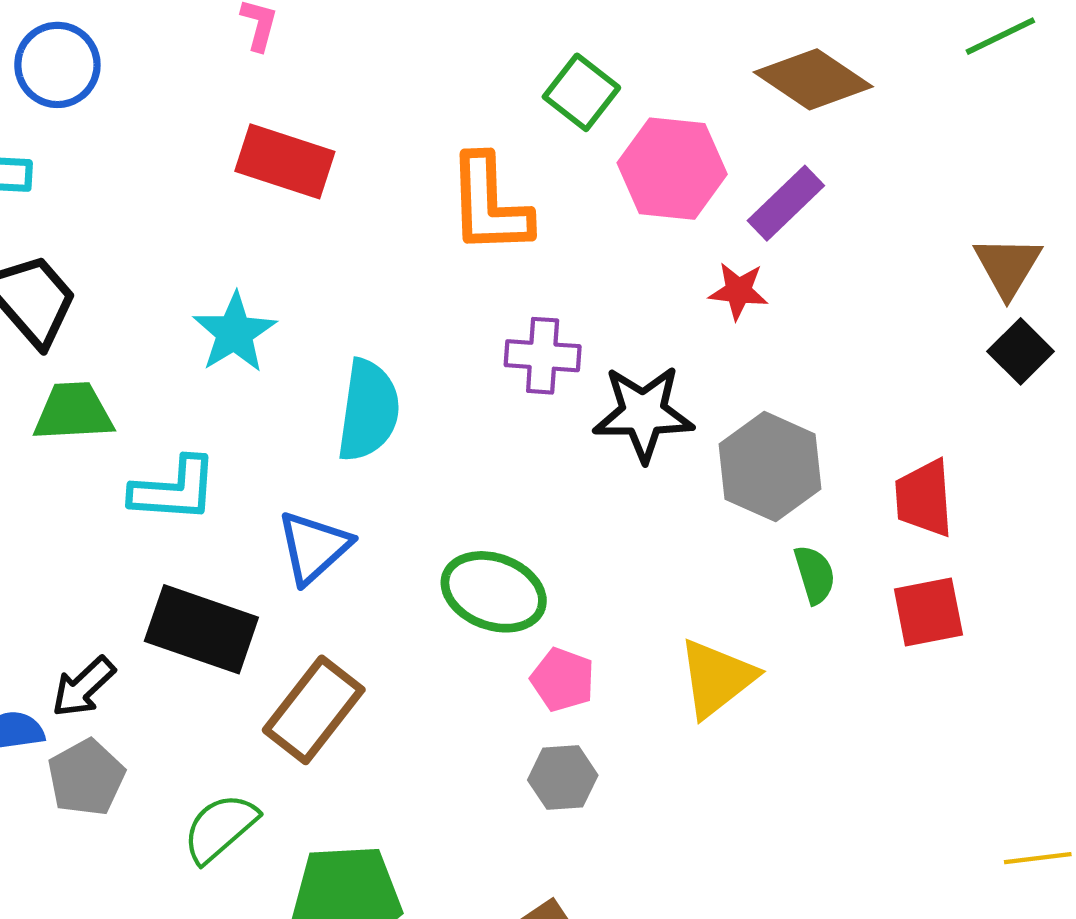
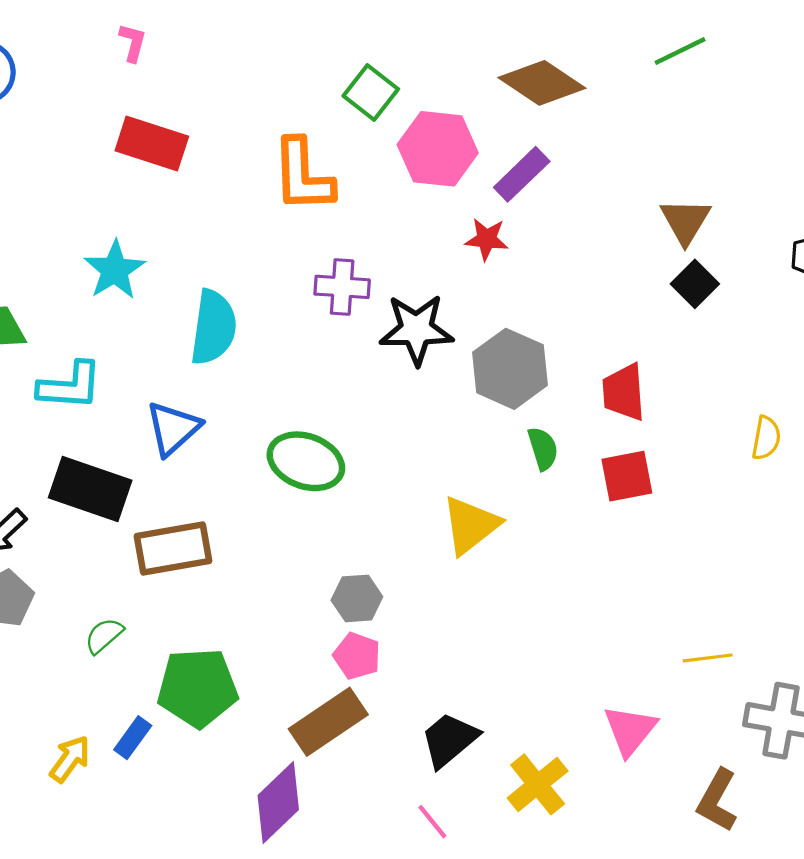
pink pentagon: (563, 680) -> (357, 656), moved
brown rectangle: (314, 710) -> (173, 548), turned 42
green semicircle: (220, 828) -> (104, 636), size x0.7

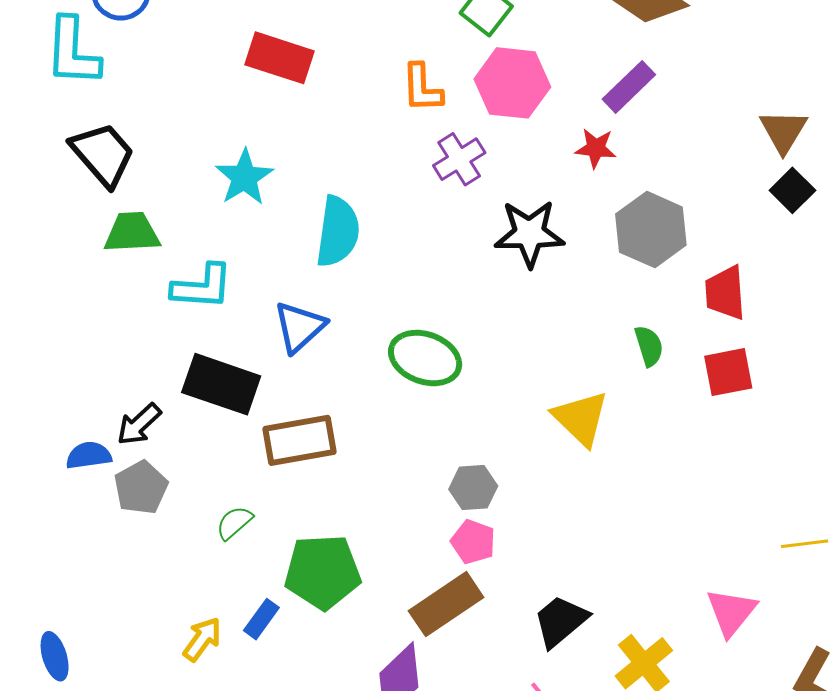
pink hexagon: (438, 149) -> (512, 83), moved
orange L-shape: (303, 175) -> (422, 88), size x0.7
purple cross: (342, 287) -> (459, 159), moved, turned -36
gray hexagon: (510, 369) -> (651, 230), moved
yellow triangle: (471, 525) -> (581, 418), turned -38

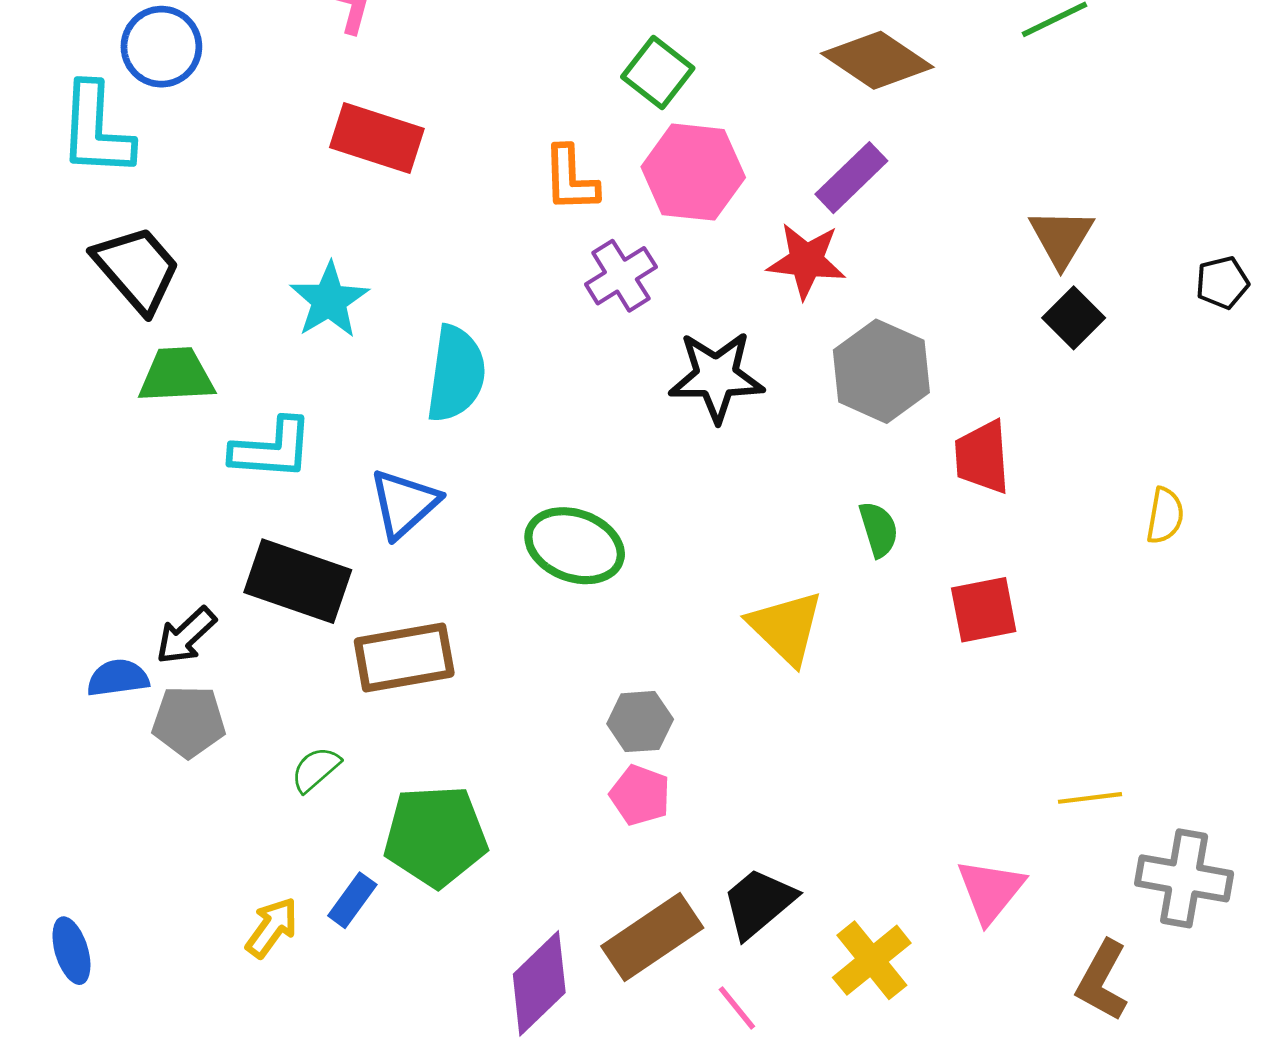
red star: (596, 148) -> (806, 261), size x1.4
red square: (728, 372) -> (984, 610), moved
gray pentagon: (141, 488) -> (189, 722), turned 30
brown rectangle: (446, 604) -> (652, 937), moved

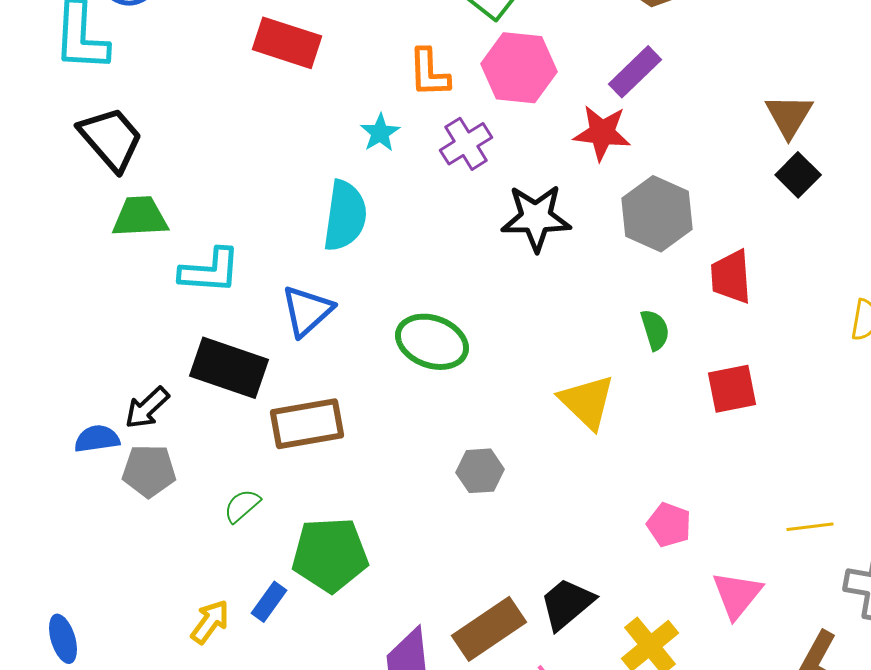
cyan star: (329, 300) -> (380, 133), moved, size x0.7
pink pentagon: (640, 795) -> (669, 525), moved

